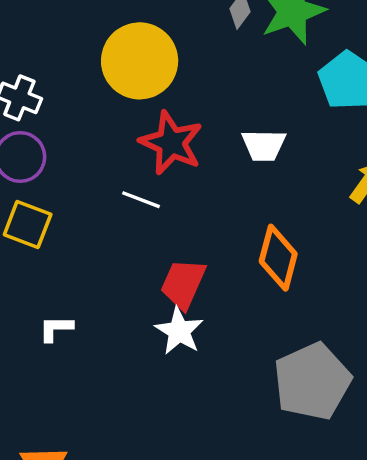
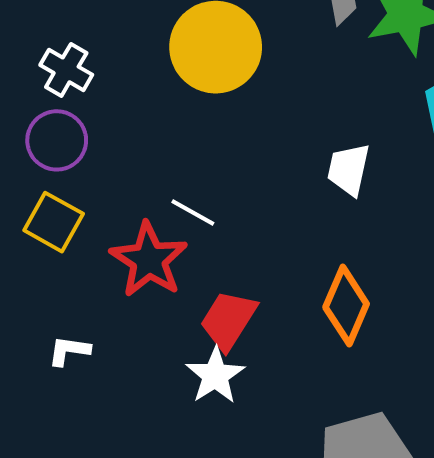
red star: (171, 143) -> (149, 260), moved
white trapezoid: (264, 145) -> (349, 169), turned 93

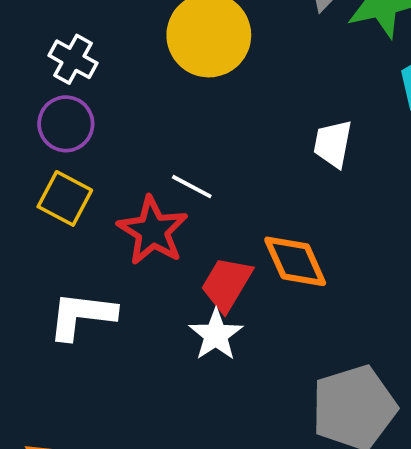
orange diamond: (346, 306) -> (295, 261), moved, turned -46
white L-shape: (69, 351) -> (82, 316), size x1.8

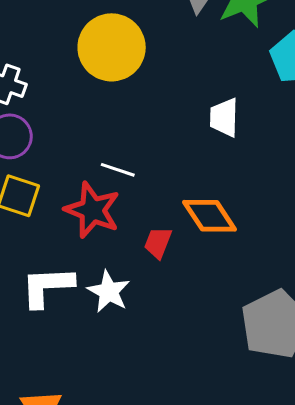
red trapezoid: (226, 284) -> (158, 243), size x0.7
white star: (216, 335) -> (109, 292), moved

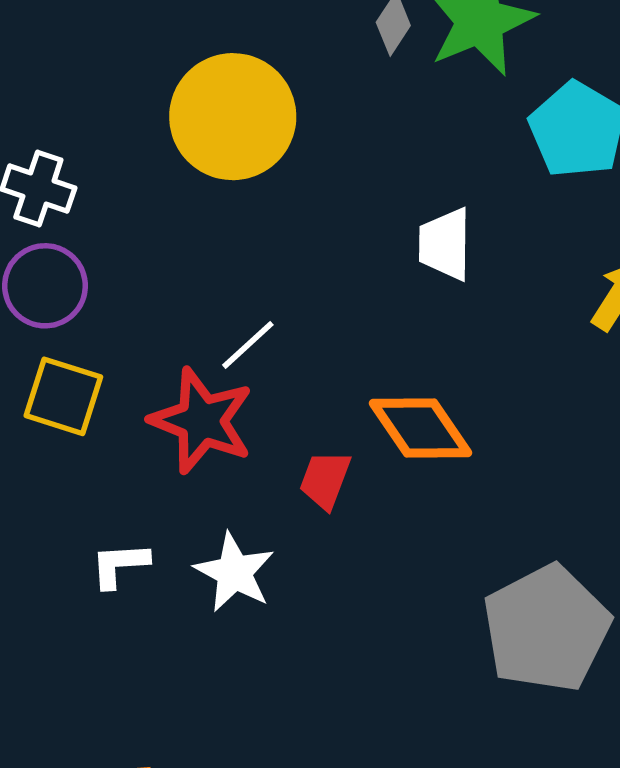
white line: (118, 170) -> (248, 345), turned -60
white L-shape: (47, 287) -> (120, 565), size x0.6

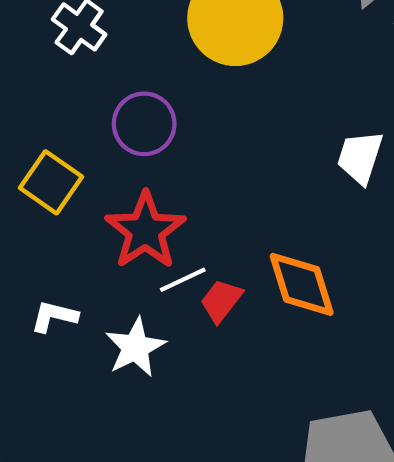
purple circle: (45, 286) -> (144, 124), moved
white line: (248, 345) -> (183, 280), moved

